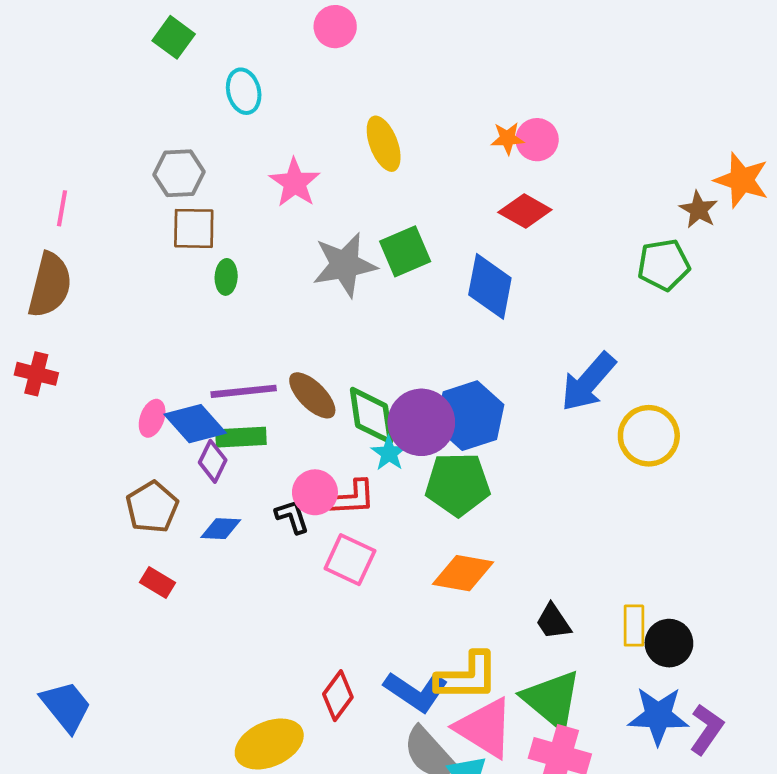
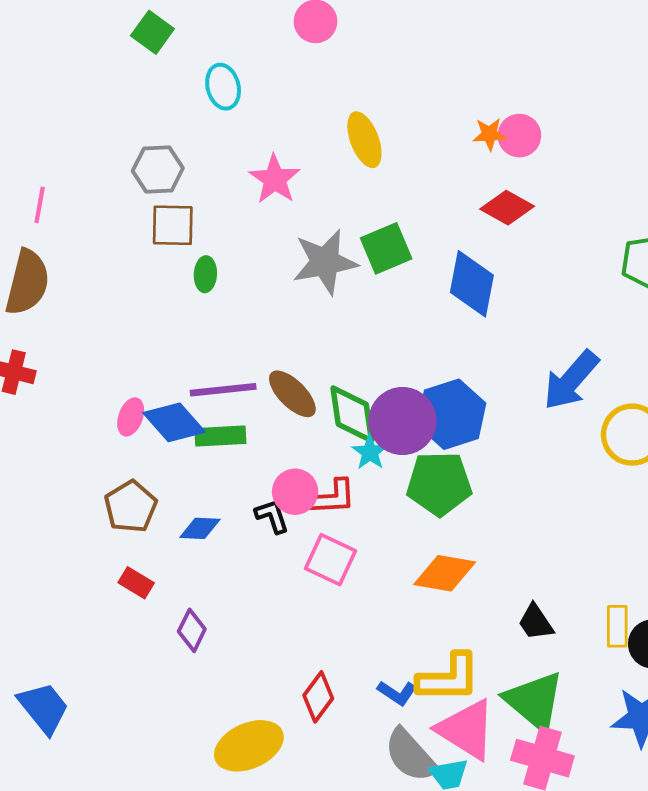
purple diamond: (213, 461) -> (192, 630), moved
blue L-shape: (416, 692) -> (397, 693), size x0.6

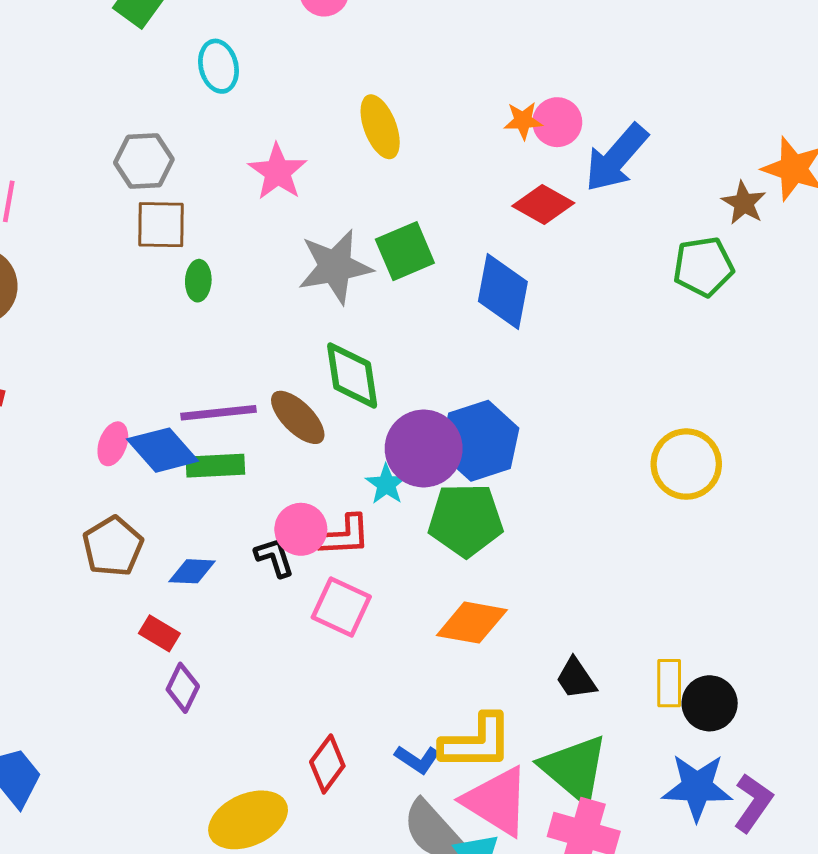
blue arrow: (571, 380) -> (616, 158), moved
green diamond: (352, 414) -> (352, 375), moved
red rectangle: (136, 583) -> (159, 633), moved

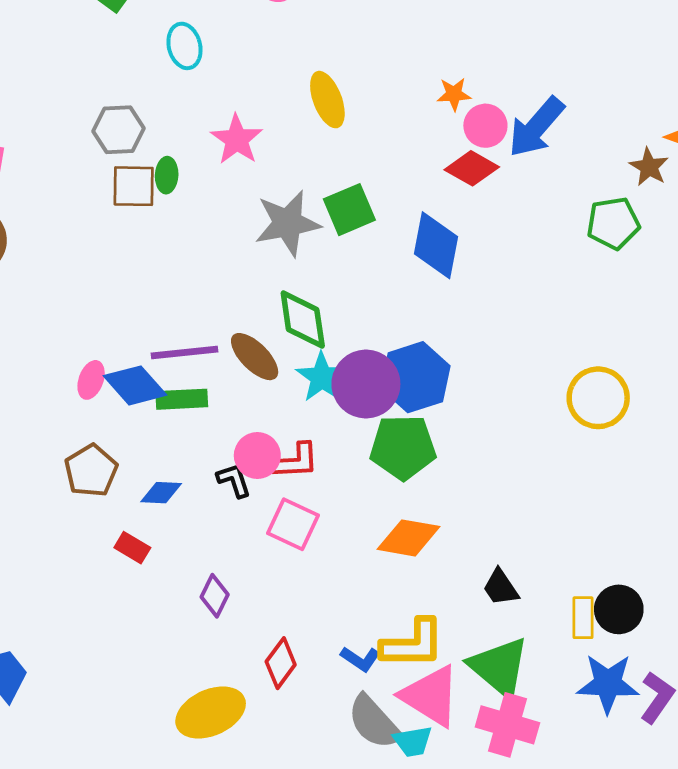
pink circle: (557, 122) -> (485, 126), moved
green ellipse: (198, 281) -> (167, 175), moved
cyan star: (386, 484) -> (322, 377), moved, size x1.4
yellow rectangle: (669, 683) -> (583, 618), moved
purple diamond: (183, 688) -> (215, 596), moved

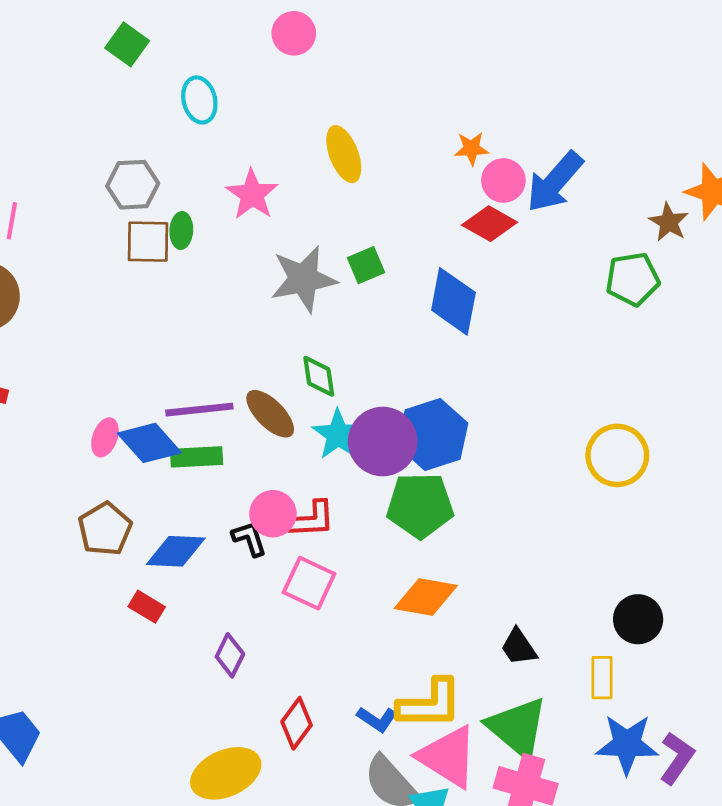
green square: (349, 210) -> (366, 265), size x0.7
green diamond: (303, 319) -> (319, 376), size x0.7
blue diamond: (161, 493) -> (176, 551), size x1.4
black circle: (619, 609) -> (638, 619), moved

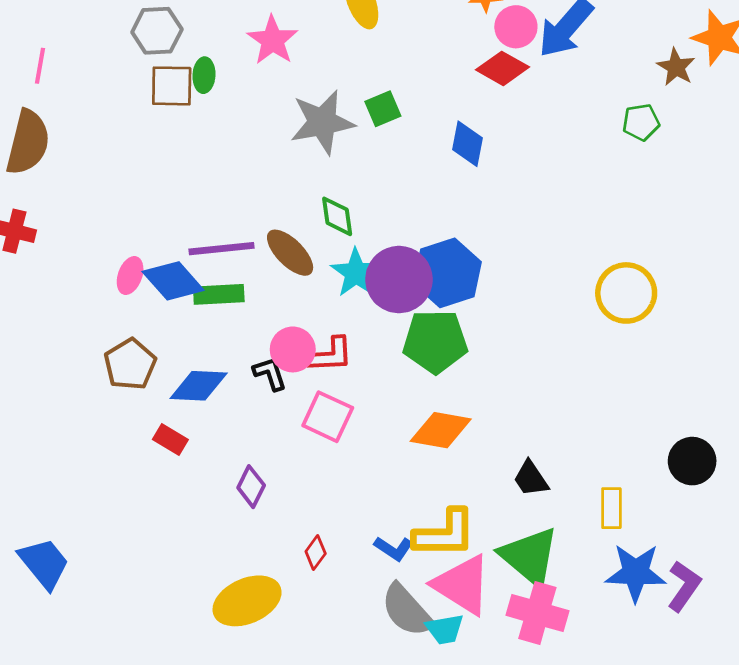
green pentagon: (633, 279) -> (641, 122), size x0.7
blue diamond: (453, 301) -> (468, 144), size x0.7
black circle: (638, 619) -> (692, 461), moved
red diamond: (297, 723) -> (316, 552), size x0.7

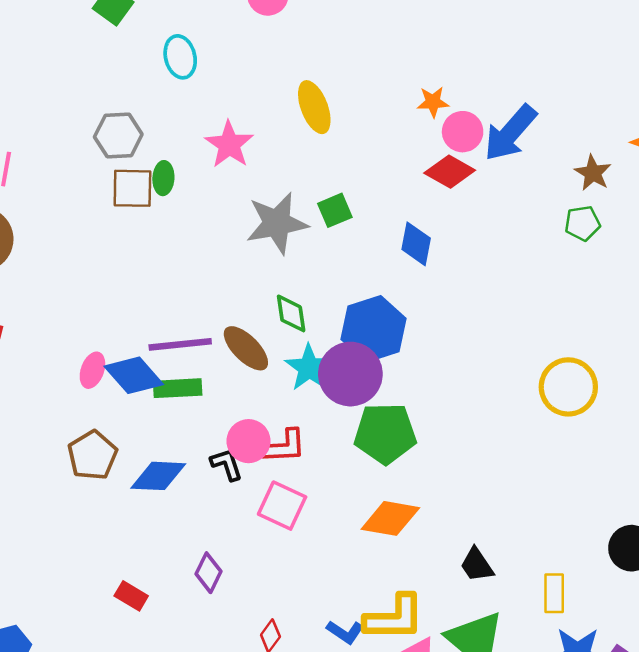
brown star: (676, 67) -> (593, 173), moved
blue hexagon: (447, 273) -> (374, 329), moved
red rectangle: (170, 440) -> (131, 596), moved

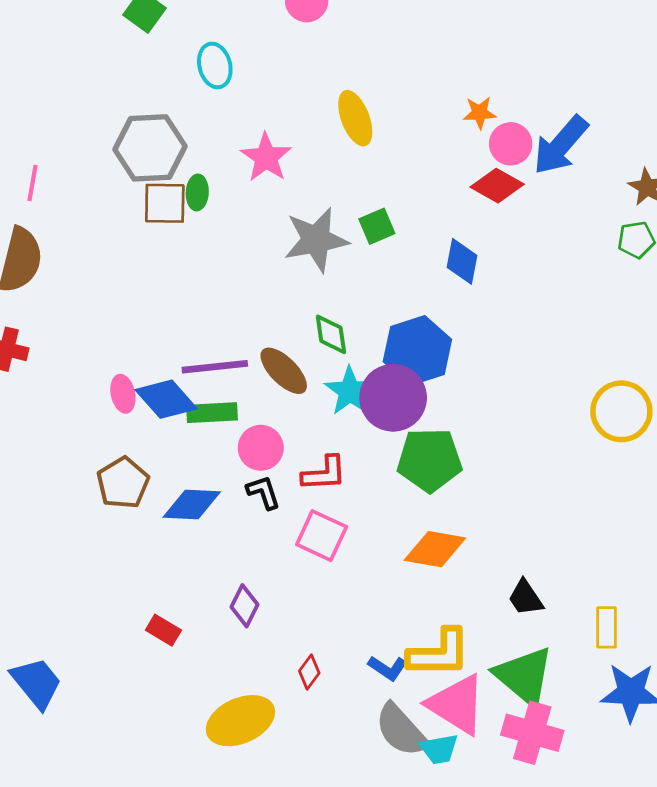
gray hexagon: (118, 136) -> (150, 148), size x1.4
pink ellipse: (92, 370) -> (123, 394), turned -32
pink circle: (249, 441) -> (261, 448), moved

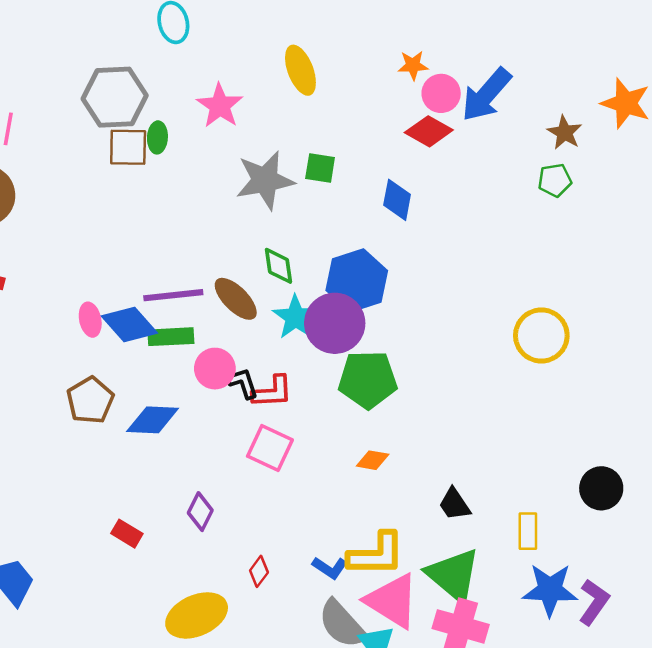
green square: (377, 226) -> (320, 168), turned 32
black L-shape: (263, 492) -> (243, 383), moved
orange diamond: (435, 549) -> (373, 460), size x0.6

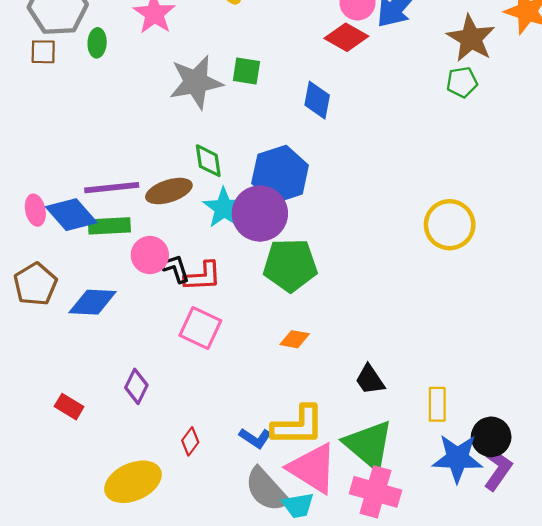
brown star: (565, 133) -> (471, 38), size x1.5
brown square: (128, 147) -> (43, 52), moved, size x0.7
brown ellipse: (236, 299) -> (169, 191), turned -63
black circle: (601, 488) -> (491, 437), moved

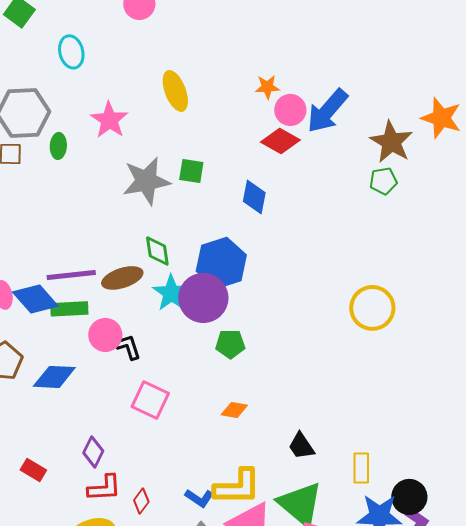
green pentagon: (290, 265) -> (230, 344), size x0.6
red L-shape: (203, 276) -> (104, 488), moved

